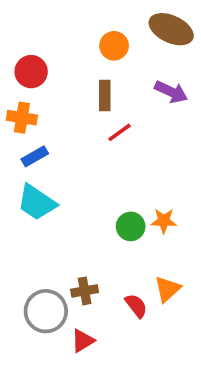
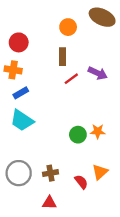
purple arrow: (171, 92) -> (98, 73), moved
gray circle: (46, 311) -> (19, 173), moved
red triangle: (83, 341) -> (49, 203), turned 32

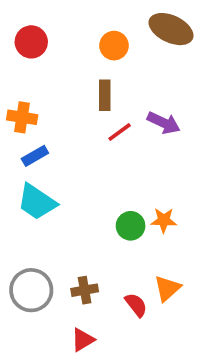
red circle: (19, 42) -> (31, 42), moved
red triangle: (49, 203) -> (83, 340), turned -32

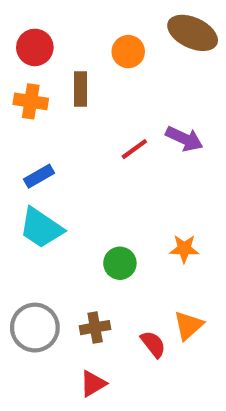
brown rectangle: (105, 95) -> (81, 89), moved
orange cross: (22, 117) -> (31, 101), moved
green circle: (131, 226) -> (120, 263), moved

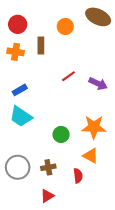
purple arrow: (184, 139) -> (98, 84), moved
orange star: (184, 249) -> (94, 127), size x1.6
orange triangle: (188, 325) -> (91, 156), moved, turned -49
red semicircle: (153, 344) -> (78, 176), turned 32

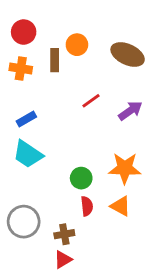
brown ellipse: (98, 17) -> (128, 54), moved
orange circle: (65, 26) -> (77, 45), moved
purple arrow: (98, 84) -> (130, 111), turned -60
brown cross: (48, 167) -> (64, 234), moved
red semicircle: (78, 176) -> (87, 206), moved

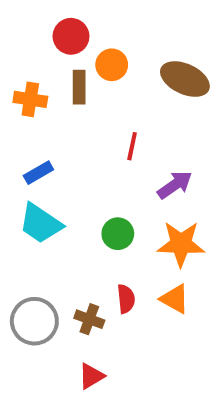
red circle: (24, 32) -> (71, 36), moved
red line: (91, 101) -> (132, 146), turned -42
purple arrow: (130, 111) -> (175, 185), moved
green circle: (81, 178) -> (118, 234), moved
brown cross: (64, 234) -> (89, 319), moved, turned 30

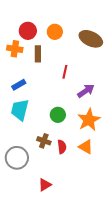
red circle: (71, 36) -> (28, 31), moved
brown rectangle: (79, 87) -> (38, 54), moved
cyan trapezoid: (40, 224) -> (20, 110), turned 70
orange star: (181, 244) -> (89, 120), turned -30
brown cross: (89, 319) -> (44, 141), moved

